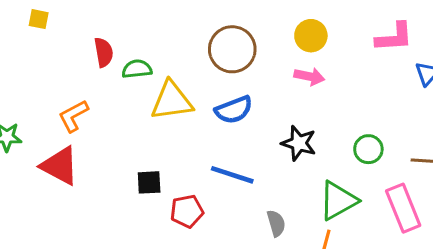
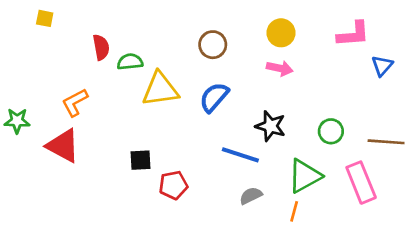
brown circle: (232, 49) -> (213, 45), size x0.7
blue semicircle: (234, 110) -> (214, 97), turned 152
blue line: (232, 175) -> (240, 155), moved
gray semicircle: (276, 223) -> (251, 196), turned -100

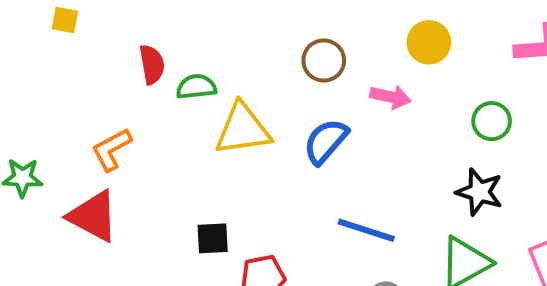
pink arrow: (280, 68) -> (390, 97), moved
black star: (270, 126) -> (479, 192), moved
green circle: (331, 131) -> (492, 121), moved

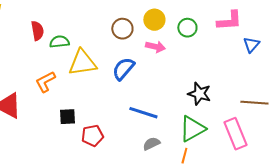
yellow circle: (429, 42) -> (154, 20), moved
green circle: (492, 121) -> (187, 28), moved
orange L-shape: (111, 149) -> (45, 82), moved

